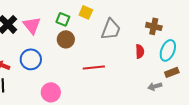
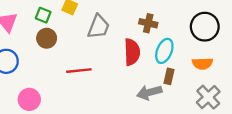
red semicircle: (140, 51) -> (132, 52), size x1.6
brown rectangle: (172, 72) -> (169, 76), turned -56
gray arrow: (155, 86) -> (149, 92), size x1.5

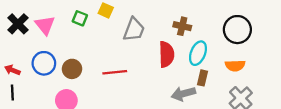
brown circle: (47, 38) -> (72, 69), moved

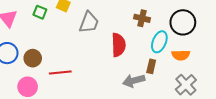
brown cross: (182, 26) -> (142, 18), moved
cyan ellipse: (198, 53) -> (159, 42), moved
red line: (115, 72) -> (60, 72), moved

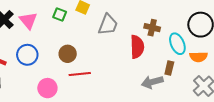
brown cross: (142, 18) -> (152, 28), moved
cyan ellipse: (159, 42) -> (177, 44), turned -45
brown circle: (33, 58) -> (68, 54), moved

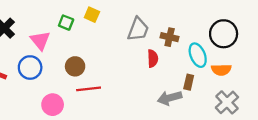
pink triangle: (28, 21) -> (40, 41), moved
gray trapezoid: (108, 25) -> (138, 29), moved
red semicircle: (137, 47) -> (153, 59), size x0.7

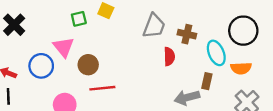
green square: (66, 23) -> (79, 19), turned -35
pink triangle: (40, 41) -> (64, 47), moved

